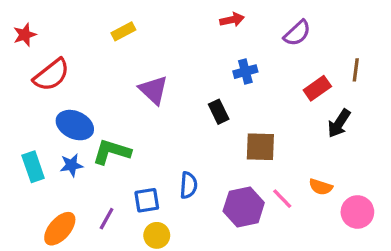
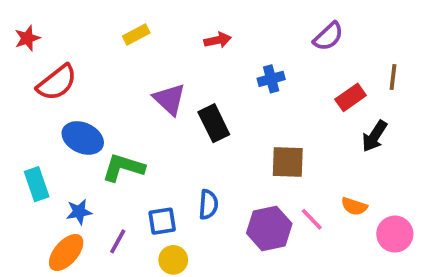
red arrow: (232, 20) -> (218, 40), moved
black rectangle: (219, 112) -> (214, 123), moved, size x1.4
blue star: (71, 165) -> (79, 212), moved

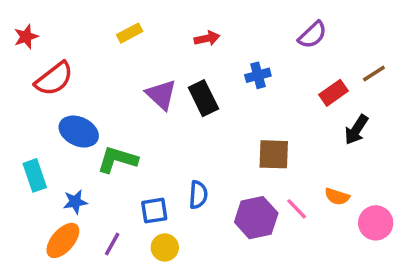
brown line: (393, 77) -> (374, 74), turned 50
black rectangle: (214, 123) -> (203, 98), moved
purple line: (118, 241) -> (112, 244), moved

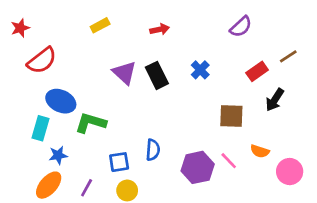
blue cross: (258, 75) -> (200, 70), moved, turned -30
brown square: (274, 154) -> (231, 116), moved
cyan rectangle: (35, 175) -> (41, 128), moved, turned 35

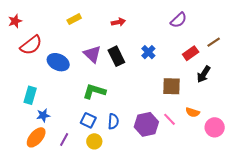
blue ellipse: (61, 101) -> (58, 62), moved
green L-shape: (91, 123) -> (94, 91), moved
blue semicircle: (153, 150) -> (113, 121), moved
blue square: (119, 162) -> (88, 120), turned 35

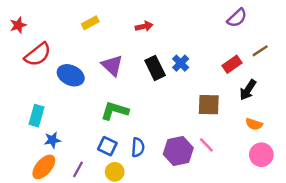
purple semicircle: (179, 20) -> (237, 18), moved
black rectangle: (116, 56) -> (155, 68), moved
orange semicircle: (193, 112) -> (254, 124), moved

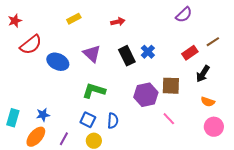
purple semicircle: (237, 18) -> (184, 15), moved
cyan rectangle: (36, 116) -> (13, 118), moved
purple hexagon: (178, 151) -> (146, 95), moved

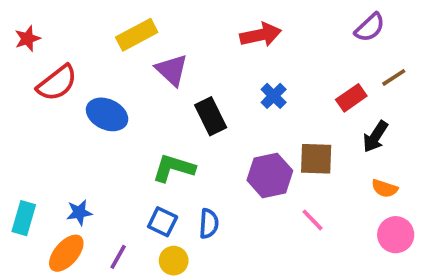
purple semicircle: (184, 15) -> (370, 27), moved
yellow rectangle: (74, 19) -> (137, 35), size x1.5
red arrow: (118, 22) -> (261, 35), moved, size x1.5
purple triangle: (92, 54) -> (172, 70), moved
black rectangle: (127, 56) -> (211, 116), moved

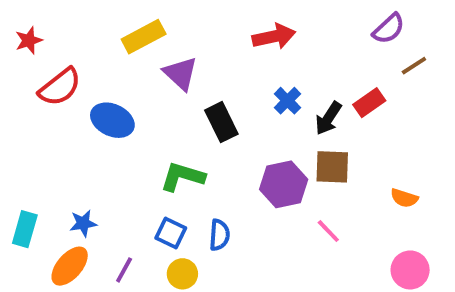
brown line: (394, 77) -> (414, 66), moved
black arrow: (375, 137) -> (328, 118), moved
pink circle: (396, 235) -> (410, 270), moved

